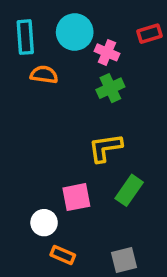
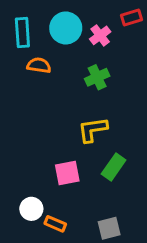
red rectangle: (150, 34) -> (132, 18), moved
pink cross: (107, 52) -> (100, 35), moved, turned 30
white circle: (44, 223) -> (31, 209), moved

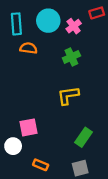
green rectangle: (114, 167) -> (84, 137), moved
pink square: (67, 173) -> (28, 127), moved
white circle: (31, 209) -> (13, 146), moved

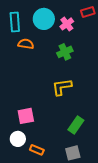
white circle: (13, 146) -> (18, 139), moved

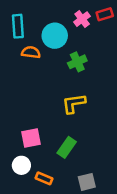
cyan circle: (44, 19) -> (55, 36), moved
pink cross: (67, 24) -> (82, 19), moved
green rectangle: (76, 125) -> (67, 147), moved

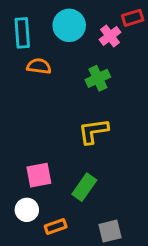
pink cross: (82, 19) -> (110, 36), moved
cyan circle: (55, 36) -> (69, 25), moved
orange rectangle: (44, 178) -> (56, 226), turned -42

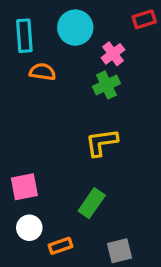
pink cross: (110, 36) -> (113, 54), moved
pink square: (39, 175) -> (24, 187), moved

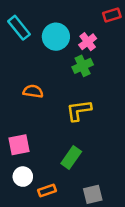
cyan circle: (75, 28) -> (56, 37), moved
cyan rectangle: (24, 36) -> (19, 28), turned -35
orange semicircle: (42, 72) -> (33, 91), moved

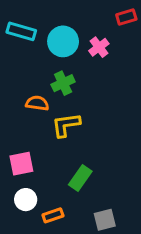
cyan rectangle: (19, 28) -> (21, 31), turned -35
green cross: (83, 66) -> (63, 83), moved
yellow L-shape: (79, 110) -> (66, 125), moved

